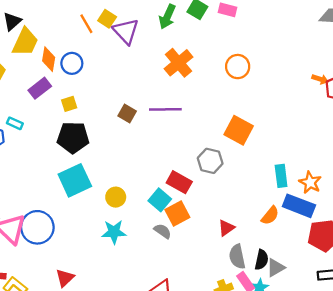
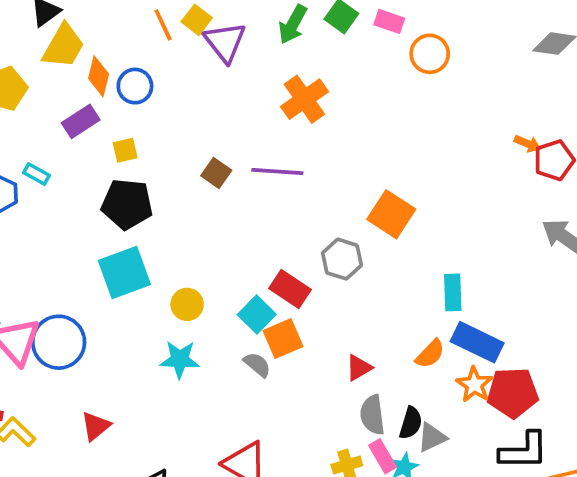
orange circle: (238, 67) -> (430, 54), moved
orange star: (310, 182) -> (474, 385), moved

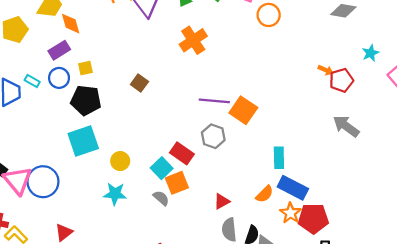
orange diamond: (99, 76) -> (71, 24), turned -30
blue circle: (135, 86) -> (59, 78), moved
purple line: (277, 171) -> (214, 101), moved

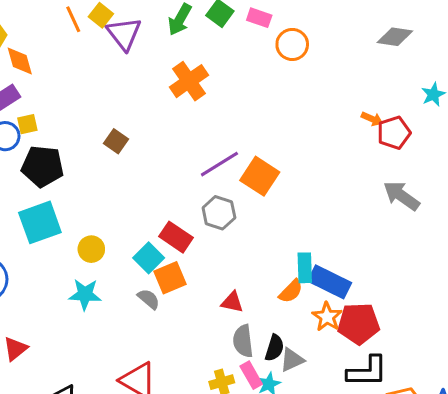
yellow square: (85, 68) -> (27, 124), moved
purple line: (214, 101) -> (219, 164), turned -36
cyan rectangle: (279, 158) -> (305, 268), moved
red triangle: (222, 201) -> (232, 302), turned 42

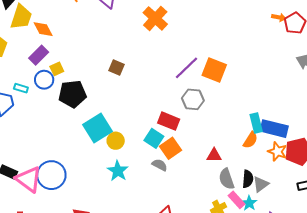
cyan square: (40, 222) -> (98, 128), moved
cyan star: (85, 294) -> (118, 171), turned -30

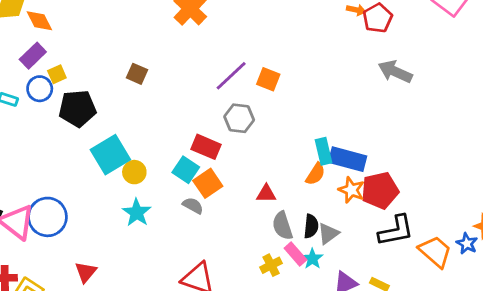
orange square: (214, 70) -> (268, 79), size x0.7

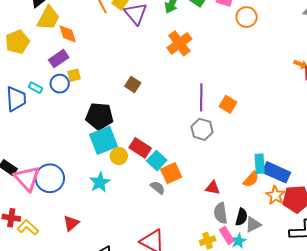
purple line: (231, 76) -> (201, 97), turned -56
black pentagon: (77, 108) -> (99, 116), moved
red rectangle: (206, 147) -> (140, 148), moved
cyan star: (137, 213) -> (100, 182), moved

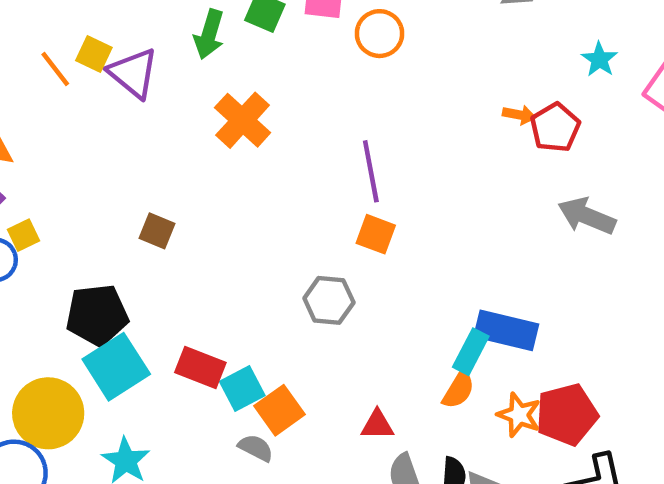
purple line: (201, 97) -> (371, 171), moved
yellow circle: (119, 156) -> (48, 413), moved, size x1.8
cyan square: (157, 161) -> (242, 389), turned 30
cyan rectangle: (260, 164) -> (471, 352), turned 42
blue rectangle: (276, 172) -> (506, 330), moved

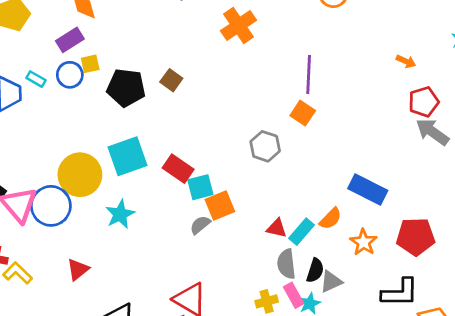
red pentagon: (555, 127) -> (424, 102), moved
black pentagon: (97, 315) -> (126, 88), moved
cyan rectangle: (471, 352) -> (302, 232), moved
red pentagon: (567, 414) -> (416, 237), moved
gray semicircle: (256, 448) -> (200, 225), turned -80

